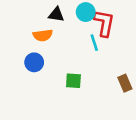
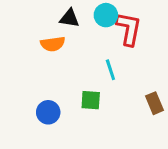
cyan line: (94, 43) -> (110, 70), moved
blue circle: (34, 62) -> (48, 112), moved

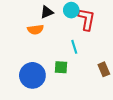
black triangle: (69, 18) -> (47, 12), turned -32
blue circle: (48, 112) -> (32, 75), size x1.6

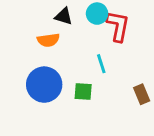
black triangle: (47, 12) -> (64, 16), turned 40
blue circle: (32, 75) -> (44, 85), moved

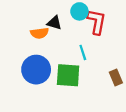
black triangle: (64, 16) -> (54, 23), moved
green square: (83, 92) -> (68, 75), size x1.6

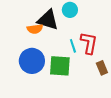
red L-shape: (97, 22) -> (89, 43), moved
black triangle: (54, 23) -> (48, 20), size x1.6

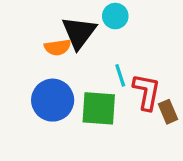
black triangle: (48, 20) -> (79, 33), turned 50
red L-shape: (89, 43) -> (147, 92), moved

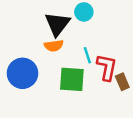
orange semicircle: (58, 47) -> (54, 46), moved
blue circle: (53, 100) -> (22, 73), moved

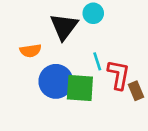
orange semicircle: (54, 46) -> (30, 51), moved
blue circle: (22, 73) -> (56, 81), moved

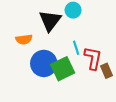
green square: (80, 88) -> (63, 69), turned -30

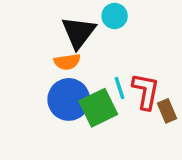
orange semicircle: (24, 39) -> (67, 62), moved
cyan line: (76, 48) -> (120, 88), moved

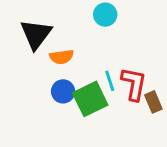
black triangle: (79, 32) -> (36, 34), moved
blue circle: (69, 99) -> (63, 91), size x0.6

